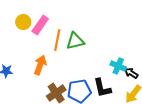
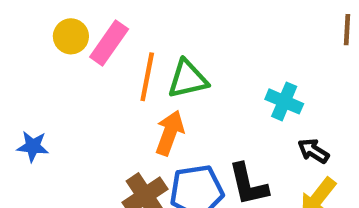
orange arrow: (40, 65) -> (170, 133), moved
cyan cross: (118, 66) -> (284, 101), moved

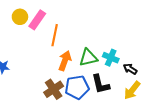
green triangle: (188, 79) -> (88, 58), moved
cyan cross: (284, 101) -> (111, 58), moved

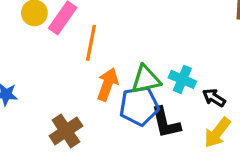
blue pentagon: (77, 87) -> (139, 106), moved
brown cross: (54, 89) -> (66, 131), moved

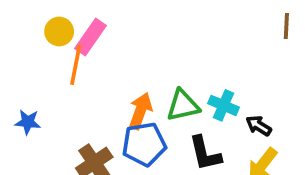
orange line: (91, 43) -> (76, 65), moved
blue pentagon: (139, 106) -> (144, 144), moved

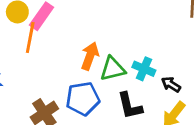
orange arrow: (140, 111) -> (90, 56), moved

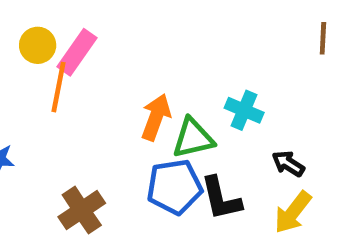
cyan cross: (144, 69) -> (244, 110), moved
blue pentagon: (83, 99) -> (174, 187), moved

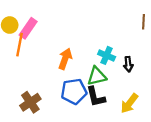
green triangle: (193, 138) -> (97, 76), moved
black arrow: (288, 164) -> (128, 64), moved, turned -128

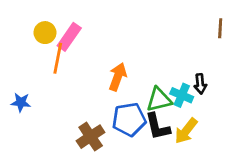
cyan cross: (107, 55) -> (182, 95), moved
brown cross: (30, 102) -> (91, 137), moved
yellow arrow: (129, 103) -> (186, 131), moved

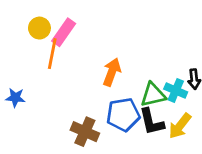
brown cross: (91, 137) -> (85, 132), turned -32

